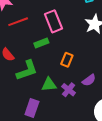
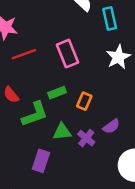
green rectangle: (41, 43) -> (57, 93), moved

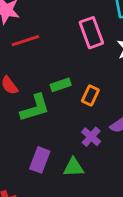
pink rectangle: (68, 54) -> (91, 33), moved
green triangle: (62, 132) -> (73, 167), moved

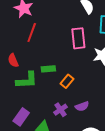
red line: (25, 41) -> (32, 33), turned -66

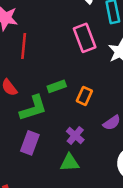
purple cross: (60, 110) -> (75, 135), moved
purple rectangle: (21, 117) -> (30, 143), moved

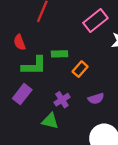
pink rectangle: (85, 38) -> (95, 20), turned 55

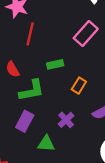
green rectangle: (59, 54) -> (55, 64), moved
green triangle: (50, 121) -> (46, 144), moved

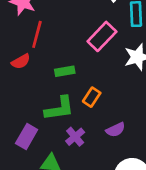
red semicircle: (13, 69) -> (21, 61), moved, turned -91
green L-shape: (32, 91) -> (59, 108), moved

